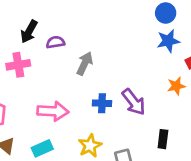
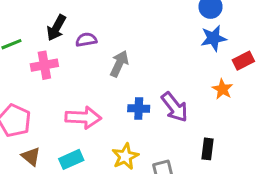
orange star: (176, 86) -> (222, 89), turned -30

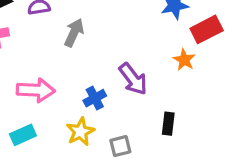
red rectangle: (243, 61) -> (207, 29), size x1.4
blue cross: (139, 109) -> (95, 98), moved, turned -30

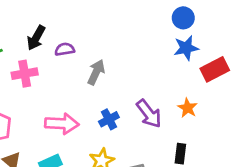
orange star: (184, 60) -> (188, 108), moved
blue cross: (95, 98) -> (109, 119), moved

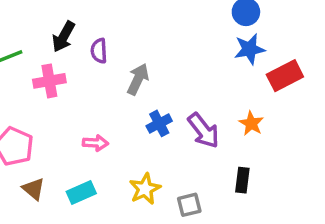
purple semicircle: (65, 49) -> (99, 51), turned -84
blue cross: (109, 119) -> (159, 123), moved
pink arrow: (62, 124) -> (95, 143), size x0.6

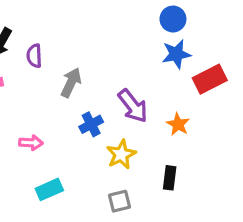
purple arrow: (203, 131) -> (133, 106), moved
yellow star: (145, 189) -> (121, 154), moved
cyan rectangle: (81, 192) -> (49, 189), moved

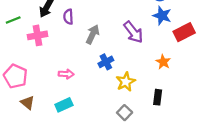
blue star: (176, 54) -> (162, 16), turned 30
purple arrow: (133, 106) -> (133, 32), moved
cyan rectangle: (49, 189) -> (64, 105), moved
gray square: (119, 201) -> (125, 113), turned -32

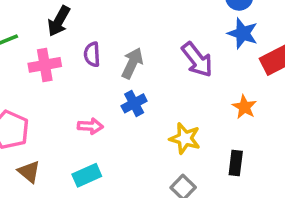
purple semicircle: (68, 17) -> (92, 54), moved
blue cross: (106, 62) -> (134, 103), moved
yellow star: (126, 82) -> (185, 138), turned -30

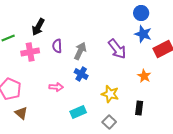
blue cross: (134, 103) -> (81, 74), turned -32
cyan rectangle: (87, 175) -> (78, 112), moved

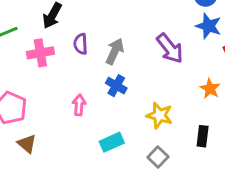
pink arrow: (56, 87) -> (79, 105), turned -88

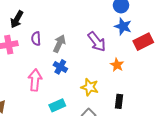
orange star: (210, 89) -> (117, 65), moved
pink arrow: (79, 105) -> (35, 80), size x1.5

